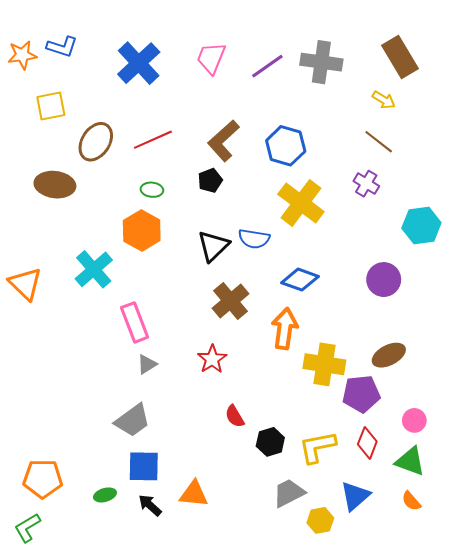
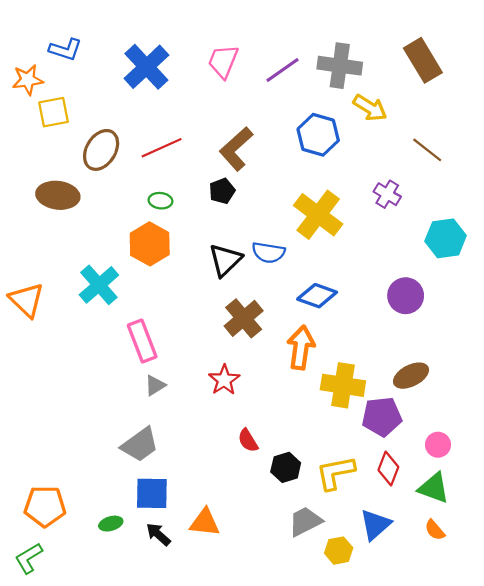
orange star: (22, 55) -> (28, 80), moved
yellow arrow: (384, 100) -> (370, 108), moved, size x1.4
brown line: (379, 142) -> (427, 150), moved
blue hexagon: (286, 146) -> (318, 135), moved

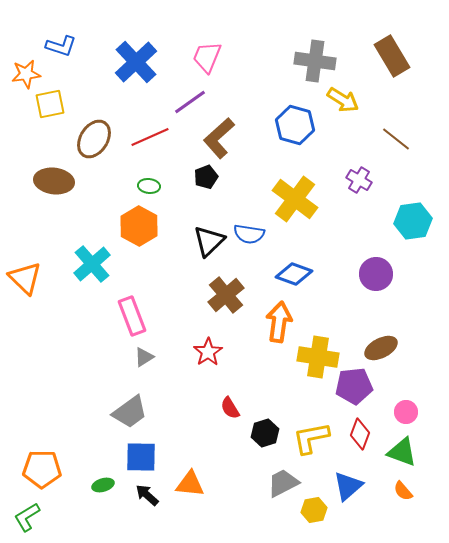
purple line: (282, 70) -> (190, 102), moved

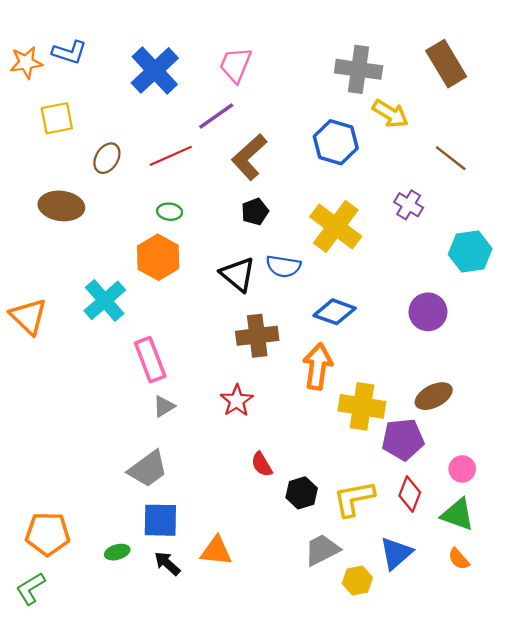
orange star: (26, 74) -> (26, 63), moved
brown ellipse: (94, 139) -> (107, 158), size x0.7
black pentagon: (206, 177) -> (255, 212), moved
black triangle: (209, 241) -> (238, 274), turned -36
brown cross: (226, 295) -> (257, 336), turned 33

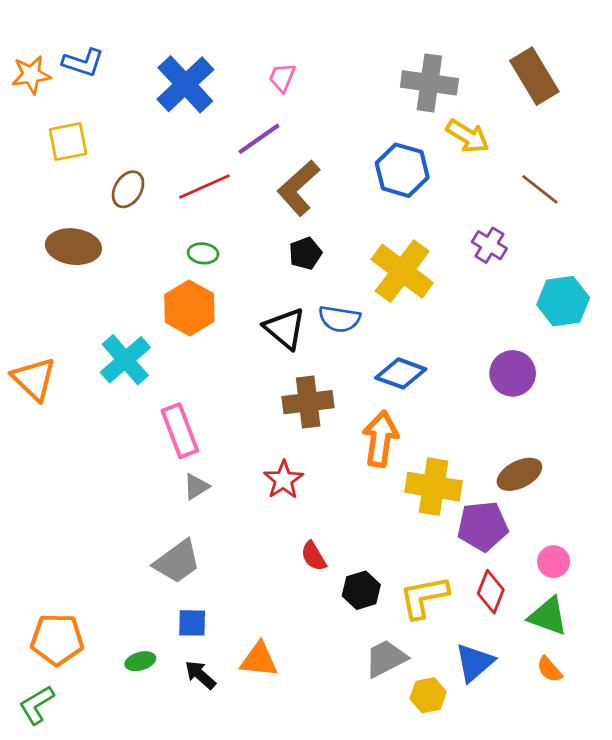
pink trapezoid: (236, 65) -> (282, 77), size x0.7
blue square: (160, 520) -> (192, 623), size x0.7

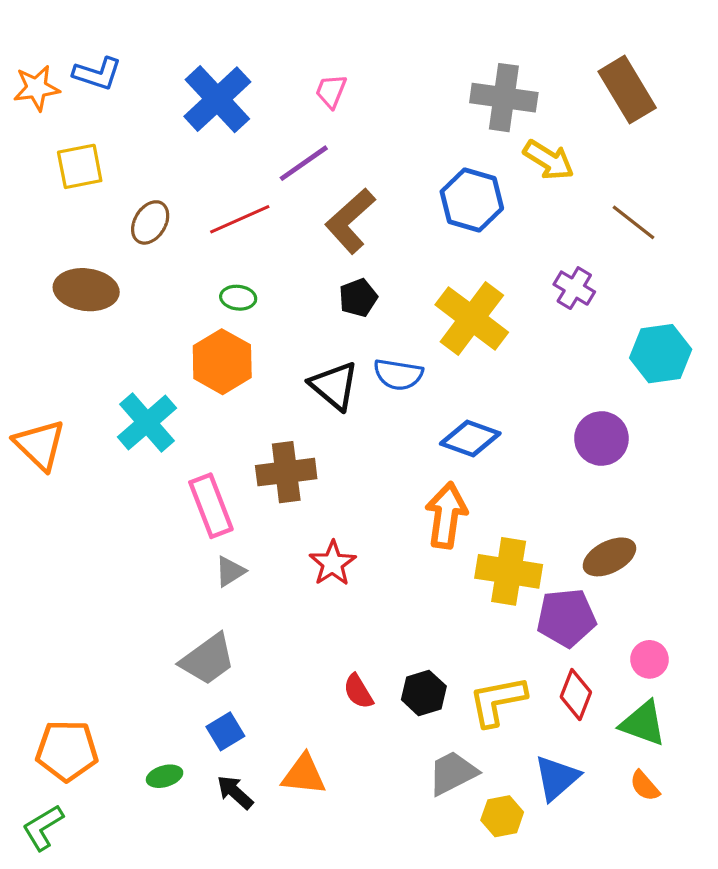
brown cross: (308, 402) -> (286, 472), moved
red semicircle: (314, 556) -> (358, 691), moved
blue square: (192, 623) -> (225, 731), turned -32

